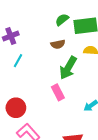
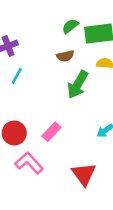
pink rectangle: (58, 92) -> (52, 132), moved, turned 70

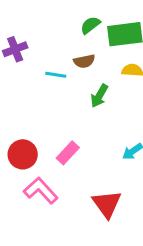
cyan line: (17, 76) -> (56, 75), moved, turned 70
green arrow: (78, 85) -> (99, 96), size x0.7

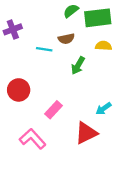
red circle: (23, 154) -> (19, 90), moved
red triangle: (107, 204) -> (86, 133), moved, turned 40

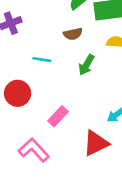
cyan line: (44, 49) -> (42, 60), moved

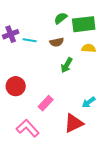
cyan line: (42, 60) -> (30, 40), moved

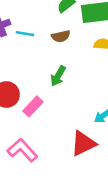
green arrow: (67, 65) -> (58, 76), moved
pink rectangle: (46, 103) -> (33, 106), moved

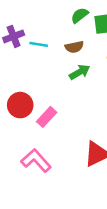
green arrow: (58, 76) -> (80, 72), moved, turned -150

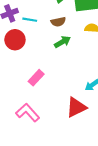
red circle: (20, 105) -> (15, 40), moved

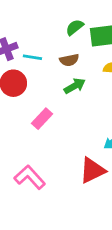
pink rectangle: (36, 78) -> (42, 119), moved

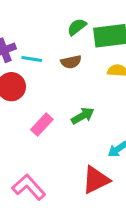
green arrow: (75, 86) -> (83, 116), moved

